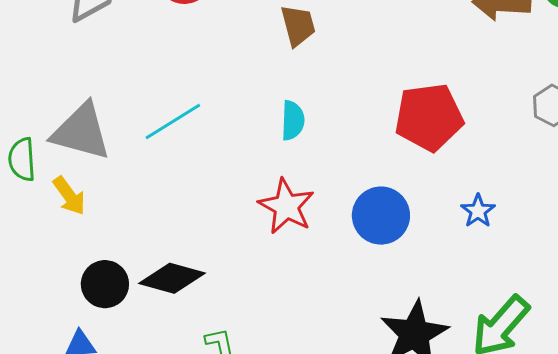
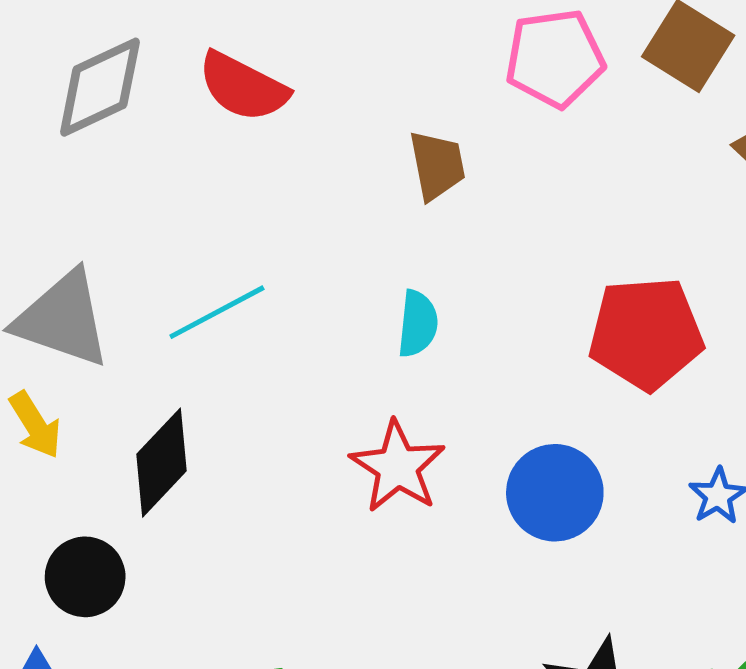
black diamond: (172, 278) -> (161, 463), moved, turned -66

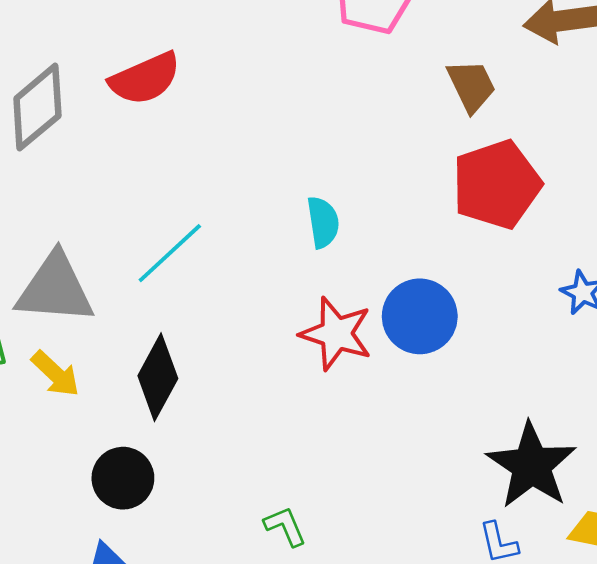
red semicircle: (243, 87) -> (145, 79), turned -36
brown trapezoid: (437, 165) -> (471, 86), moved
blue circle: (555, 493) -> (420, 316), moved

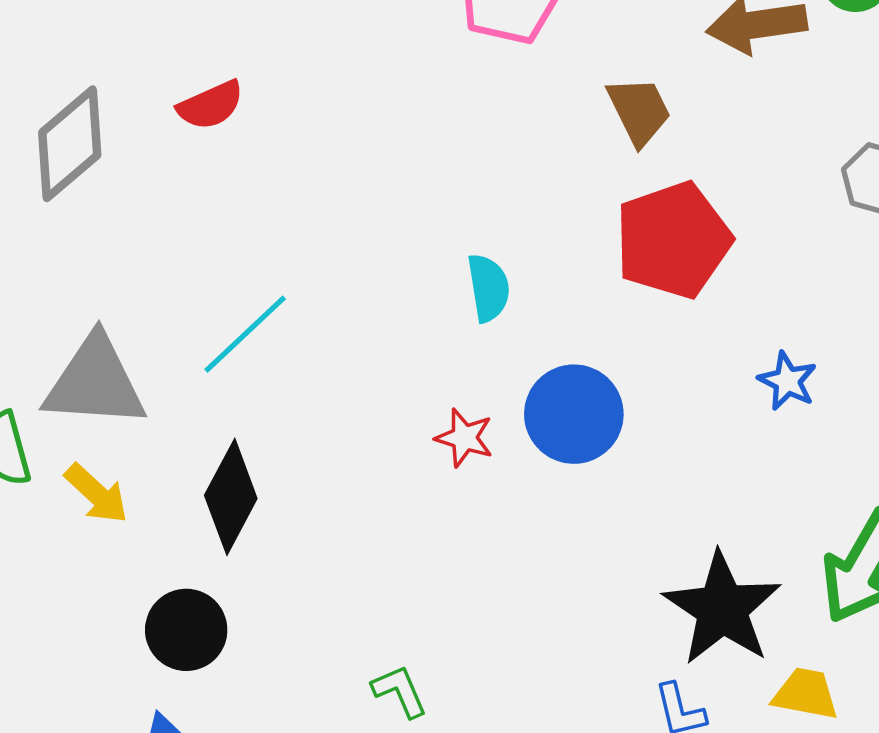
red semicircle: (145, 79) -> (211, 105), size x0.7
cyan semicircle: (323, 222) -> (488, 288), moved
red star: (336, 334) -> (464, 438), size x0.6

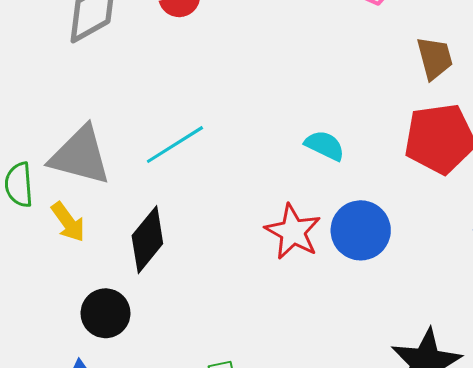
cyan semicircle: (488, 288) -> (325, 146), turned -66
red star: (464, 438) -> (293, 232), size x1.6

